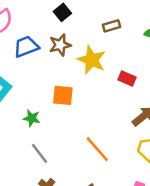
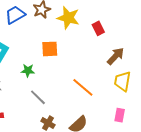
red rectangle: (127, 79) -> (98, 28), turned 48

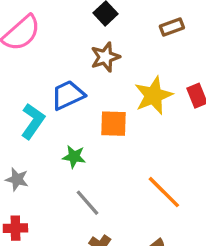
blue trapezoid: (15, 15) -> (68, 95), moved
yellow star: (68, 18) -> (153, 95), moved, turned 30

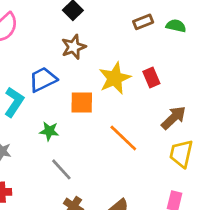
brown rectangle: (172, 27) -> (143, 22), moved
orange line: (164, 192) -> (123, 138), moved

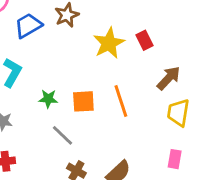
blue trapezoid: (43, 79) -> (28, 26), moved
orange square: (82, 103) -> (83, 101), moved
orange line: (123, 138) -> (121, 101), turned 32

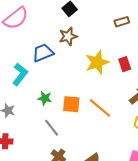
blue trapezoid: (28, 26) -> (43, 53), moved
orange line: (121, 101) -> (100, 108), turned -40

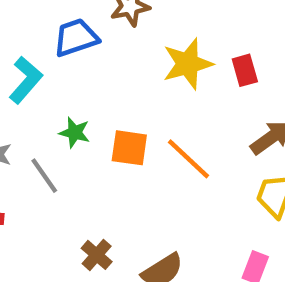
gray line: (52, 128) -> (44, 176), moved

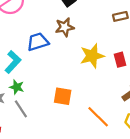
green star: (75, 133) -> (17, 87), moved
orange line: (189, 159) -> (98, 117), moved

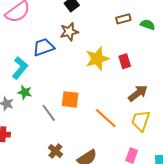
gray line: (21, 109) -> (49, 113), moved

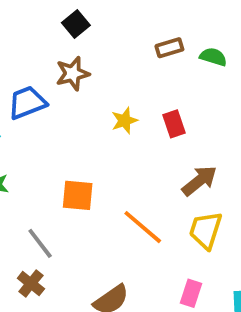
yellow star: (97, 59) -> (124, 121), size x0.6
gray line: (49, 113) -> (40, 243), moved
brown cross: (55, 151) -> (31, 283), moved

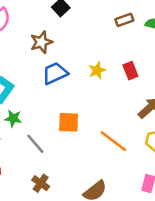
brown star: (73, 74) -> (41, 42), moved
blue trapezoid: (27, 103) -> (55, 73), moved
gray line: (40, 243) -> (35, 144), moved

